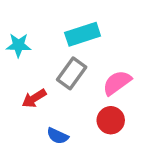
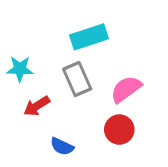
cyan star: (18, 45) -> (20, 69), moved
gray rectangle: (72, 73) -> (77, 79), turned -60

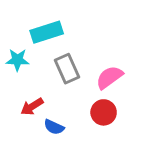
cyan rectangle: (89, 37) -> (47, 32), moved
red arrow: (37, 106) -> (32, 107), moved

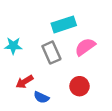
cyan rectangle: (47, 32) -> (64, 24), moved
pink semicircle: (109, 77) -> (85, 47), moved

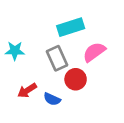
red circle: (79, 86) -> (76, 79), moved
blue semicircle: (41, 97) -> (52, 99), moved

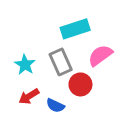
cyan star: (15, 51) -> (25, 65), moved, turned 30

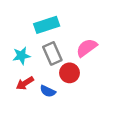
cyan rectangle: (75, 29) -> (47, 25), moved
cyan star: (25, 65) -> (21, 56), turned 30

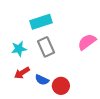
pink semicircle: (87, 48) -> (87, 42), moved
red circle: (70, 73) -> (61, 86), moved

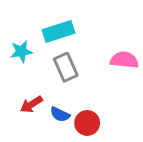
pink semicircle: (87, 42) -> (124, 60), turned 42
cyan star: (19, 49) -> (21, 51), moved

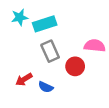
cyan star: (21, 51) -> (20, 17), moved
red circle: (87, 123) -> (75, 66), moved

